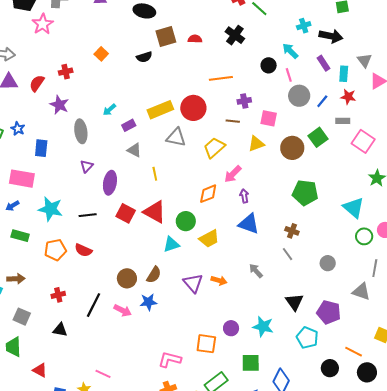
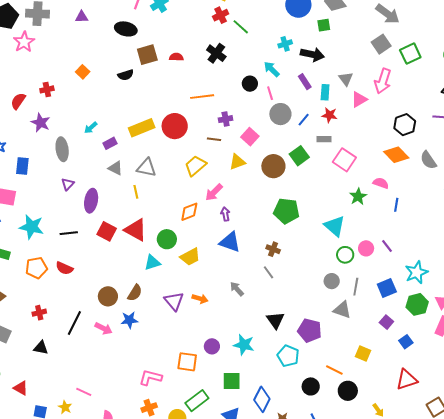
pink square: (269, 118) -> (250, 137), turned 30
gray triangle: (176, 137) -> (146, 168), moved
gray circle: (328, 263) -> (332, 281), moved

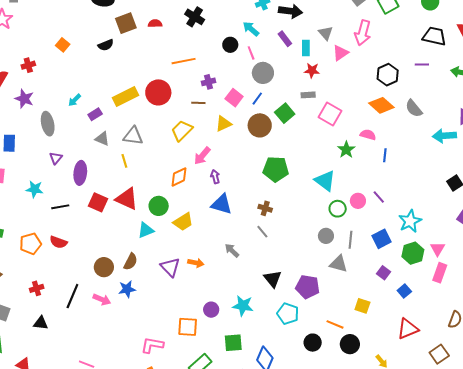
blue line: (304, 120) -> (257, 99), moved
cyan star: (32, 227) -> (35, 189), moved, size x0.7

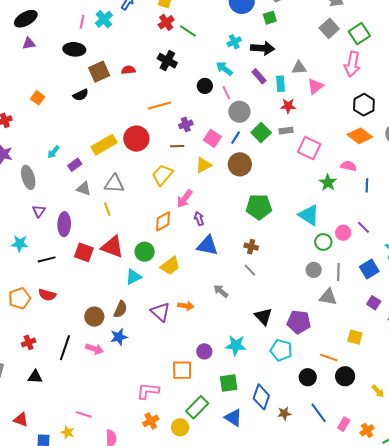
gray triangle: (326, 33) -> (299, 68), turned -49
pink arrow: (363, 33) -> (352, 64), moved
green square: (285, 113) -> (261, 133), moved

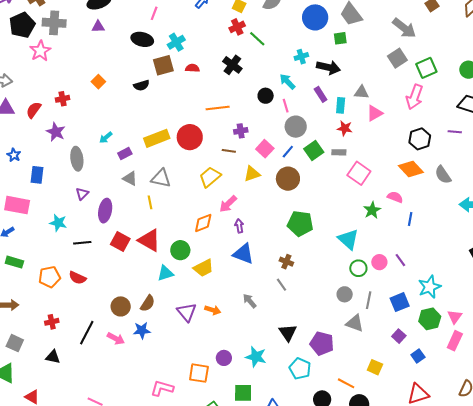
cyan cross: (104, 19) -> (176, 42), moved

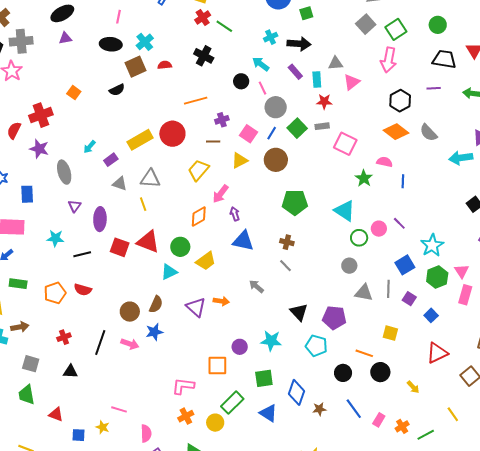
red cross: (63, 99) -> (41, 115), size x1.6
gray line: (369, 300) -> (388, 289), moved

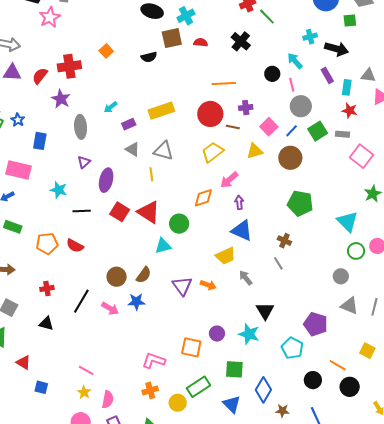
red circle: (172, 134) -> (210, 114), moved
yellow trapezoid: (206, 261) -> (226, 256), moved
black triangle: (299, 312) -> (265, 311), moved
yellow star: (103, 427) -> (84, 392), moved

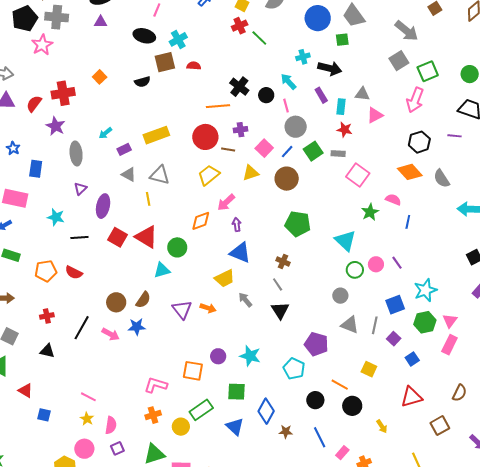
black cross: (241, 41) -> (239, 87), moved
black triangle: (265, 311) -> (280, 310), moved

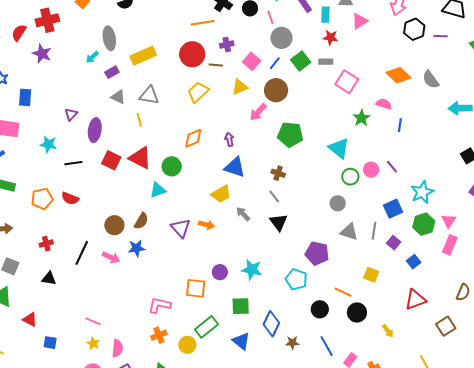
black hexagon: (419, 142) -> (414, 29), moved
gray ellipse: (76, 153) -> (109, 38), moved
pink arrow: (226, 202) -> (258, 112), moved

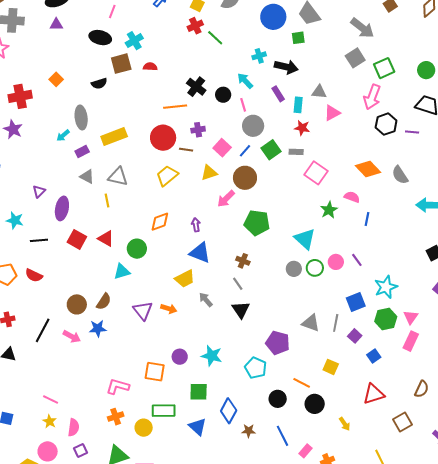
red triangle: (140, 158) -> (106, 239), size x0.7
gray circle: (338, 203) -> (294, 269), moved
green rectangle: (207, 327) -> (164, 411), turned 35

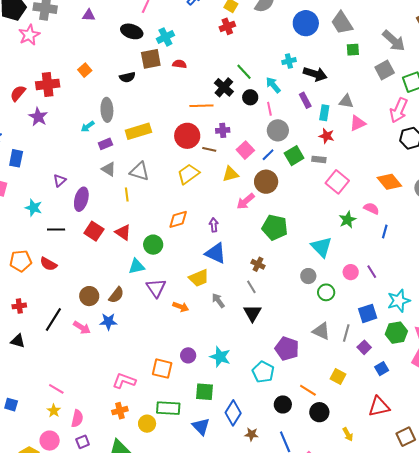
green line: (215, 38) -> (244, 72), moved
green square: (298, 38) -> (353, 50), moved
green circle: (315, 268) -> (326, 292), moved
purple triangle: (143, 311) -> (156, 288), moved

